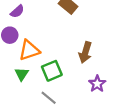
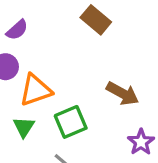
brown arrow: (85, 52) -> (123, 93), turned -78

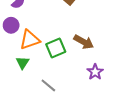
green square: (71, 122) -> (56, 48), moved

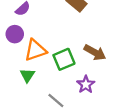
purple star: (95, 72) -> (86, 84), moved

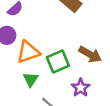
green triangle: (27, 75) -> (31, 79), moved

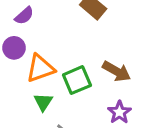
purple star: (81, 88) -> (119, 112), moved

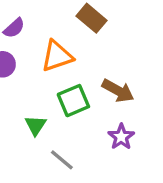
orange triangle: (40, 68) -> (57, 56), moved

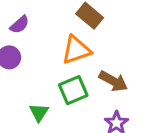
orange triangle: (57, 56) -> (76, 50), moved

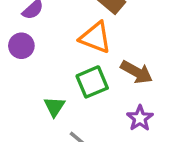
orange triangle: (76, 50) -> (95, 38), turned 40

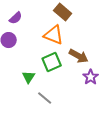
purple star: (140, 118) -> (91, 77), moved

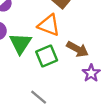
green triangle: (29, 77) -> (20, 43), moved, size x1.5

